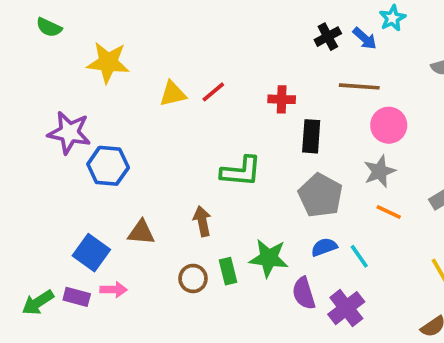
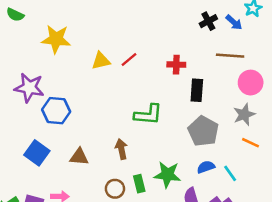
blue square: (91, 253) -> (37, 153), moved

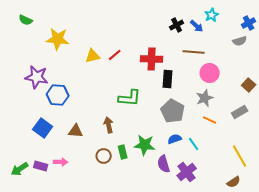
red cross: (176, 65) -> (152, 59), size x1.5

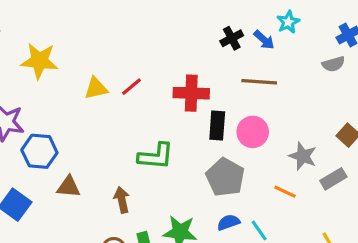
pink circle: (210, 73) -> (253, 132), moved
gray star: (205, 98) -> (303, 156), moved, turned -30
brown triangle: (76, 131) -> (69, 187), moved

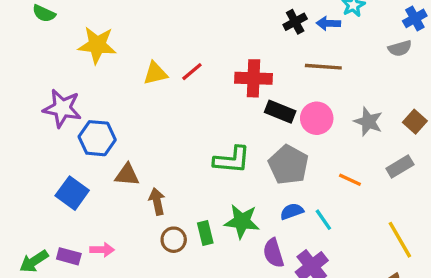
blue arrow: (264, 40) -> (328, 23), turned 140
black rectangle: (217, 125) -> (280, 112), turned -72
green L-shape: (156, 156) -> (232, 160), moved
gray star: (303, 156) -> (368, 122), moved
brown arrow: (122, 200) -> (157, 201), moved

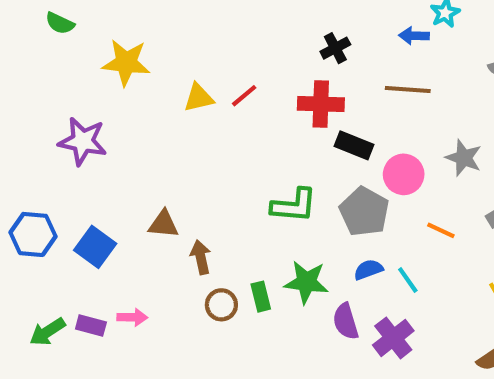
black cross: (295, 22) -> (335, 48), moved
pink circle: (317, 118) -> (404, 174), moved
blue hexagon: (97, 138) -> (33, 234), moved

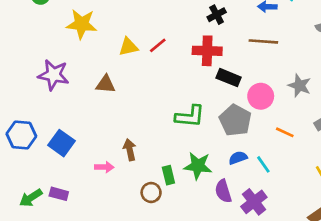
brown triangle: (163, 224) -> (106, 84), moved
brown circle: (221, 305) -> (151, 192), moved
pink arrow: (132, 317) -> (104, 167), moved

